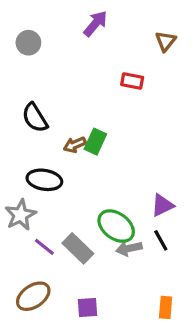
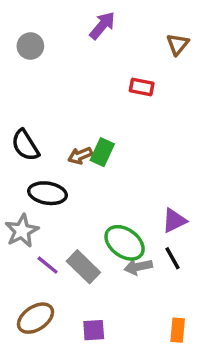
black semicircle: (35, 118) -> (25, 145), moved

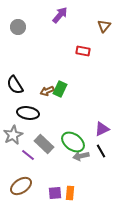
gray rectangle: (83, 267) -> (44, 144), moved
orange rectangle: (178, 330) -> (70, 193), moved

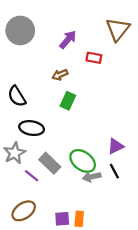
purple arrow: (60, 15) -> (68, 40), moved
brown triangle: (104, 26) -> (118, 29), size x1.6
gray circle: (18, 27) -> (20, 31), size x1.6
brown arrow: (47, 91) -> (60, 75), moved

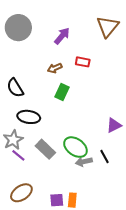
red rectangle: (94, 58) -> (83, 62), moved
purple triangle: (116, 146) -> (114, 125), moved
purple line: (32, 176) -> (18, 155), moved

